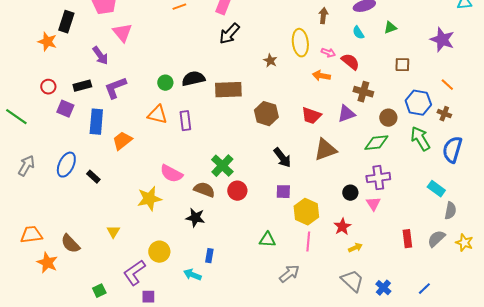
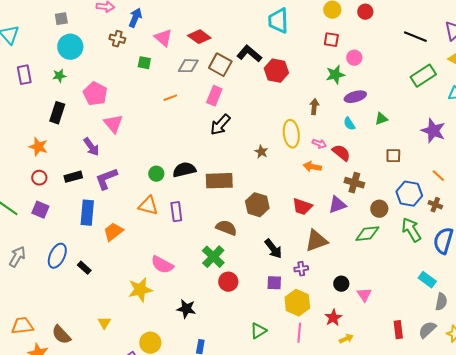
orange star: (47, 42) -> (38, 147), moved
purple square: (65, 109) -> (40, 210), moved
purple cross: (378, 178) -> (301, 269), moved, size x0.6
brown semicircle: (204, 190) -> (226, 228), moved
green triangle: (267, 240) -> (258, 331), turned -36

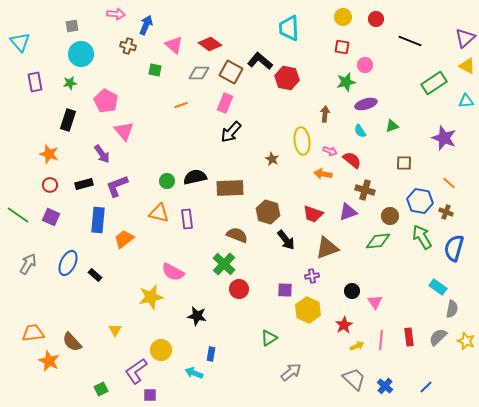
black line: (415, 37) -> (410, 41), moved
black arrow: (273, 249) -> (286, 240), moved
pink line: (299, 333) -> (381, 340), moved

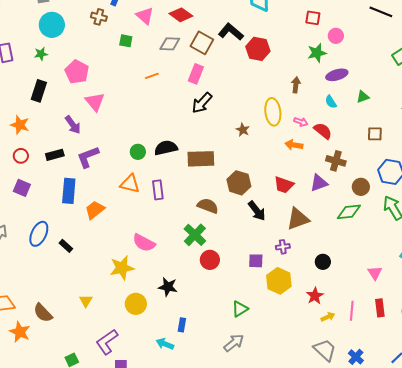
pink triangle: (375, 302) -> (375, 273), moved
yellow circle: (161, 350) -> (136, 304), moved
gray arrow: (291, 372) -> (234, 343), moved

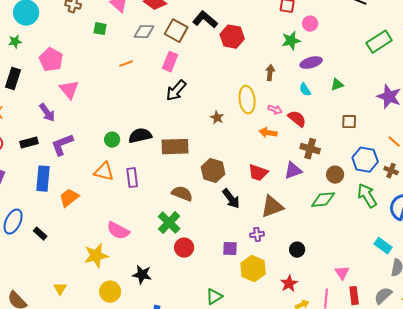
pink triangle: (375, 273) -> (342, 273), moved

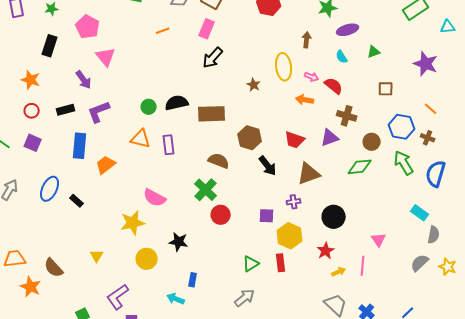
black circle: (297, 250) -> (334, 217), size x1.5
red rectangle: (354, 296) -> (281, 263), moved

